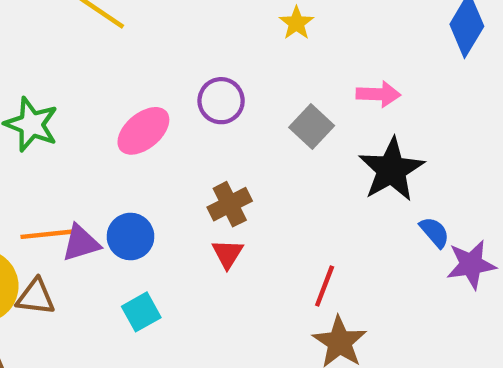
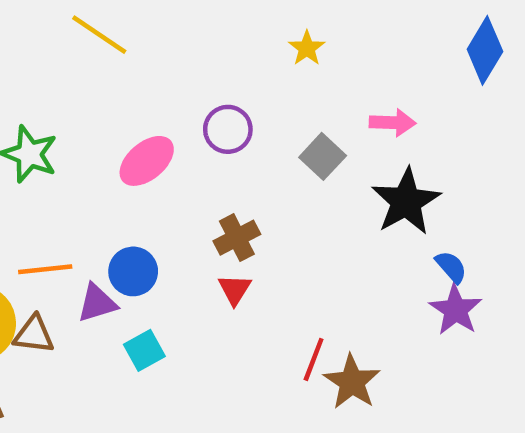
purple triangle: (81, 243) -> (97, 303), moved
purple star: (471, 265) -> (456, 310), moved, turned -30
red line: (325, 286) -> (314, 359), moved

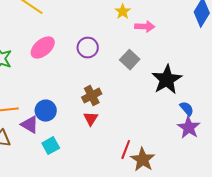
pink arrow: (392, 123) -> (145, 27), moved
pink ellipse: (147, 161) -> (43, 48), moved
purple triangle: (97, 303) -> (30, 125), turned 48

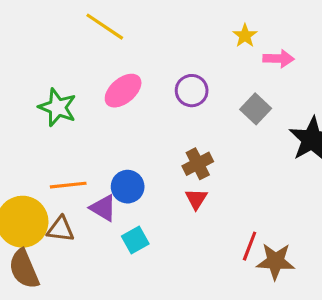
brown star: (143, 160) -> (275, 261), turned -30

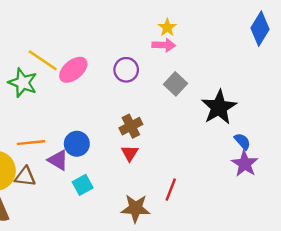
yellow line: (105, 27) -> (43, 60), moved
pink arrow: (279, 59) -> (164, 45), moved
brown star: (275, 261) -> (136, 208), moved

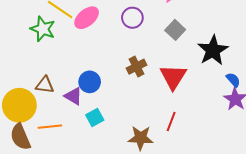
orange line: (31, 143) -> (50, 127), moved
red triangle: (130, 153) -> (173, 77), moved, size x1.8
brown triangle: (25, 177) -> (45, 85), moved

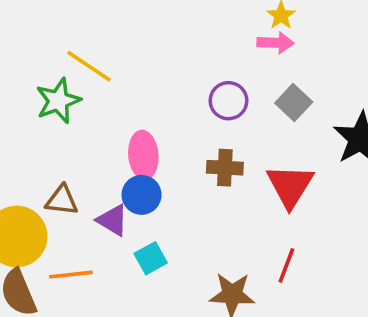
pink ellipse: (87, 18) -> (143, 155), moved, turned -55
purple circle: (132, 18) -> (228, 101), moved
green star: (43, 29) -> (58, 101), turned 30
brown cross: (136, 67) -> (225, 168), turned 30

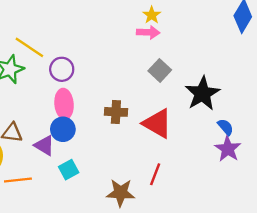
purple circle: (228, 101) -> (62, 69), moved
red triangle: (290, 186) -> (157, 123), turned -32

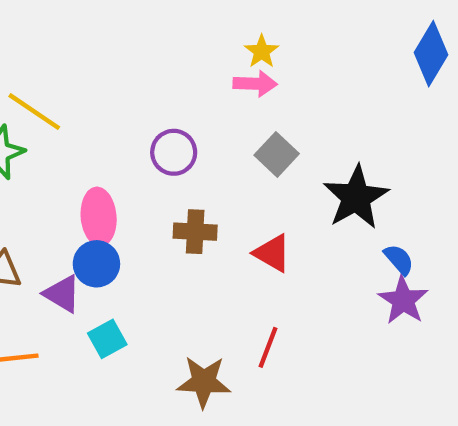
purple circle: (62, 69) -> (174, 152), moved
red triangle: (157, 123) -> (272, 253), size x0.7

